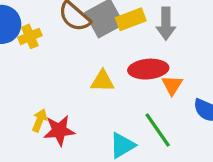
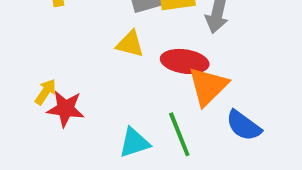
yellow triangle: (102, 81) -> (130, 44), moved
orange triangle: (172, 85) -> (208, 86), size x1.6

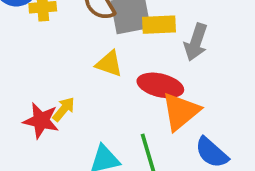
yellow arrow: (46, 92) -> (64, 109), moved

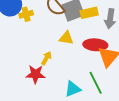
yellow arrow: (64, 109) -> (46, 58), moved

